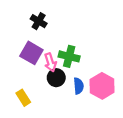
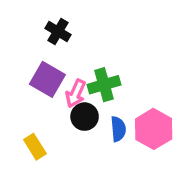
green cross: (69, 56) -> (104, 85), turned -30
pink arrow: (50, 62) -> (76, 94), turned 42

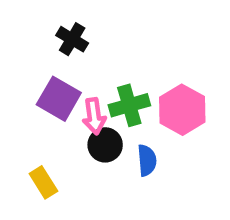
pink arrow: (76, 94) -> (94, 116), turned -32
pink hexagon: (154, 129) -> (182, 110), moved

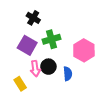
green cross: (129, 105) -> (51, 39), moved
pink arrow: (94, 116) -> (35, 69), moved

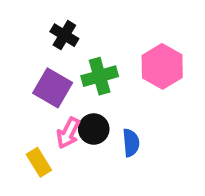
pink hexagon: (84, 50) -> (162, 66), moved
pink arrow: (35, 69) -> (68, 133), turned 35

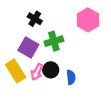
pink hexagon: (162, 66) -> (88, 20), moved
yellow rectangle: (39, 162) -> (16, 71), moved, size x1.5

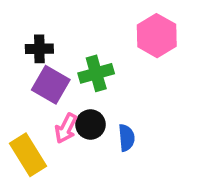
black cross: (35, 19) -> (39, 49), moved, turned -32
yellow rectangle: (16, 71) -> (28, 155), moved

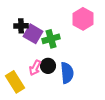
purple square: (51, 85) -> (33, 34), moved
blue semicircle: (126, 138) -> (67, 73), size x1.5

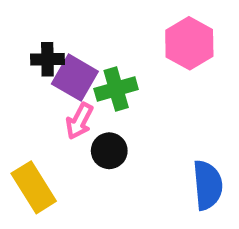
pink arrow: (35, 68) -> (79, 121), moved
blue semicircle: (67, 73) -> (208, 185), moved

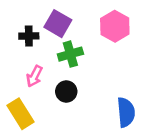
purple square: (75, 78) -> (58, 24), moved
pink arrow: (79, 121) -> (34, 76), moved

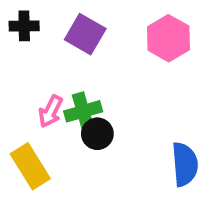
black cross: (29, 36) -> (24, 26), moved
green cross: (70, 54) -> (83, 111), moved

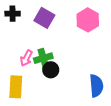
yellow rectangle: (30, 166) -> (16, 87), turned 35

